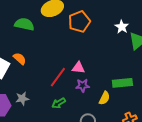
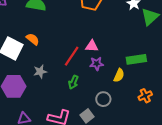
gray star: (22, 99) -> (40, 72), moved
green arrow: (59, 103) -> (73, 82), turned -32

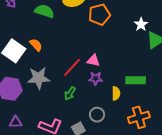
gray star: (40, 72) -> (39, 78), size x1.6
yellow semicircle: (119, 75) -> (116, 93), turned -32
orange cross: (145, 96) -> (139, 117), size x1.5

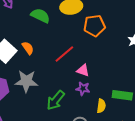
red line: (72, 67) -> (64, 54), moved
green arrow: (70, 93) -> (56, 100), size x1.5

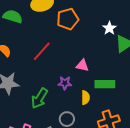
pink triangle: (83, 70) -> (82, 65), moved

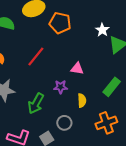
orange pentagon: (68, 19) -> (60, 23), turned 30
green rectangle: (105, 84) -> (112, 87), moved, turned -48

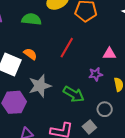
green arrow: (36, 103) -> (74, 94), turned -80

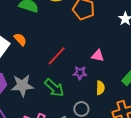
red line: (67, 48) -> (57, 56), moved
gray star: (40, 86) -> (22, 85), moved

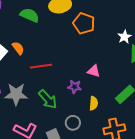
red line: (57, 56) -> (41, 66), moved, turned 35

